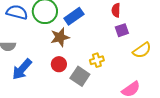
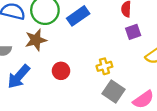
brown star: (60, 37) -> (36, 40), moved
gray square: (80, 76) -> (114, 91), moved

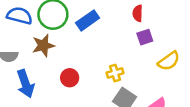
blue arrow: (19, 77) -> (25, 84), turned -60

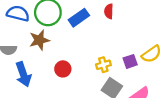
red semicircle: (138, 13) -> (109, 11), moved
purple square: (145, 37) -> (130, 61), moved

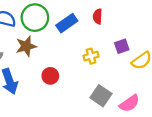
purple square: (130, 61) -> (122, 46), moved
yellow cross: (103, 65) -> (91, 56), moved

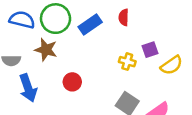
brown star: (26, 46) -> (46, 50), turned 30
yellow cross: (91, 56) -> (127, 62), moved, turned 32

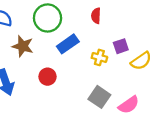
green circle: (56, 19) -> (48, 18), moved
blue rectangle: (90, 25) -> (68, 44), moved

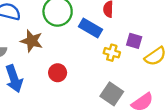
blue rectangle: (68, 44) -> (91, 28), moved, turned 65
purple square: (121, 46) -> (134, 41), turned 35

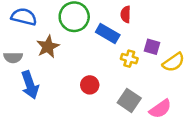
brown star: (32, 41) -> (48, 47), turned 30
red circle: (58, 73) -> (90, 85), moved

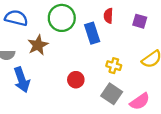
blue rectangle: (108, 33) -> (92, 33), turned 42
purple square: (152, 47) -> (140, 21), moved
yellow cross: (129, 59) -> (114, 66), moved

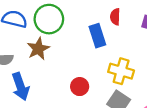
green circle: (62, 18) -> (49, 19), moved
yellow cross: (114, 66) -> (121, 71), size x1.5

